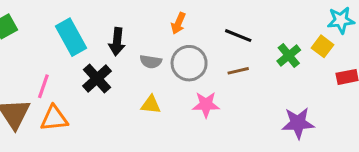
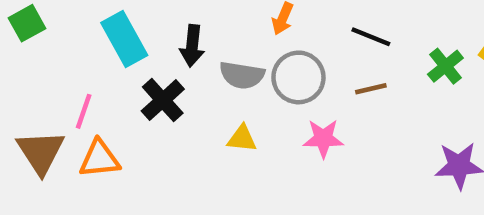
gray semicircle: (151, 62) -> (242, 75), size x1.4

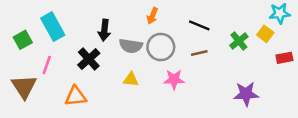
green square: (27, 23) -> (23, 40), moved
cyan rectangle: (124, 39) -> (53, 27), moved
orange triangle: (99, 159) -> (76, 96), moved

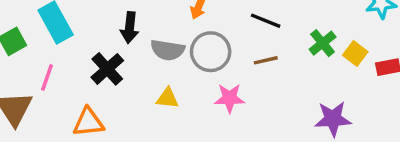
yellow square: (265, 34) -> (355, 53), moved

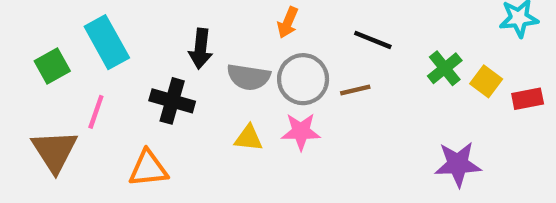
brown line: (266, 60) -> (355, 90), moved
black cross: (107, 69) -> (172, 101), turned -32
pink star: (230, 98) -> (301, 131), moved

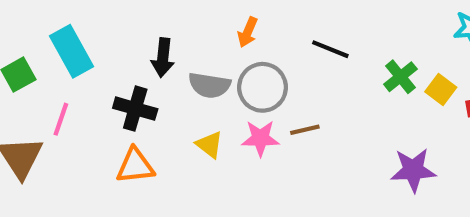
brown line: (355, 90) -> (305, 130), moved
yellow triangle: (249, 138) -> (209, 145), turned 32
orange triangle: (148, 169) -> (135, 166), moved

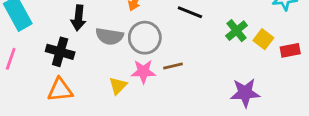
yellow triangle: (209, 145) -> (118, 86), moved, turned 36

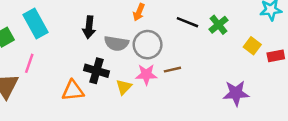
green cross: (237, 31) -> (219, 25), moved
black cross: (60, 52) -> (97, 71), moved

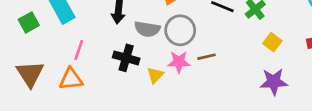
yellow square: (252, 46) -> (272, 42), moved
pink line: (29, 63) -> (79, 50), moved
orange triangle: (73, 91) -> (71, 79), moved

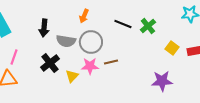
yellow square: (272, 42) -> (172, 48), moved
black cross: (126, 58) -> (50, 63), turned 36

